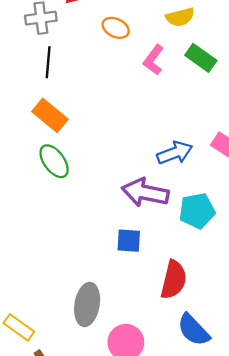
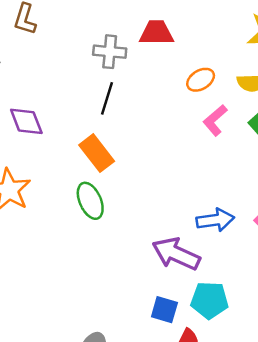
orange ellipse: (116, 28) -> (201, 80), moved, turned -70
cyan pentagon: (197, 211) -> (209, 300), moved
blue square: (129, 241) -> (164, 310), moved

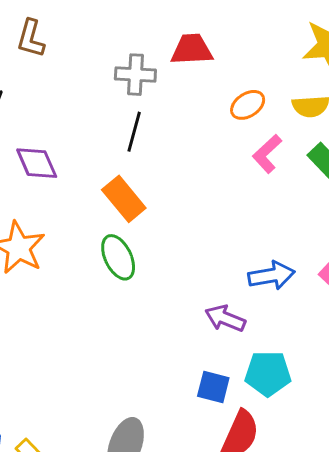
purple arrow: (176, 254) -> (225, 318), size x0.7

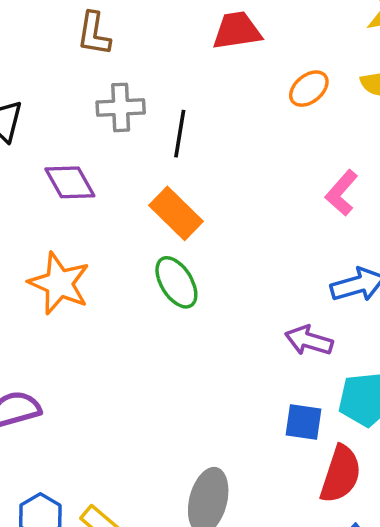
brown L-shape: (31, 38) -> (94, 34), moved
gray cross: (135, 75) -> (121, 107), moved
pink L-shape: (267, 154) -> (342, 193), moved

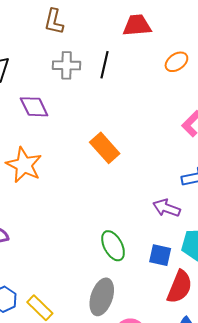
black line: (180, 134) -> (105, 65), moved
orange rectangle: (176, 213) -> (105, 148), moved
green ellipse: (176, 282) -> (113, 246), moved

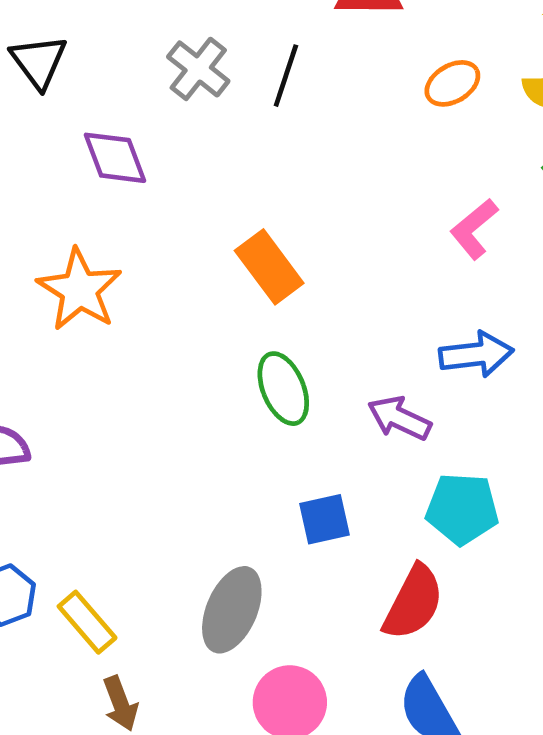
gray cross: (67, 65) -> (198, 69), turned 32
green ellipse: (113, 246) -> (283, 389), moved
blue square: (160, 255) -> (324, 519), moved, turned -30

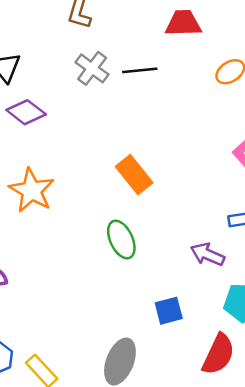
black line: (286, 76) -> (140, 70), turned 68
purple diamond: (115, 158) -> (26, 112), moved, turned -30
green ellipse: (283, 389) -> (121, 240), moved

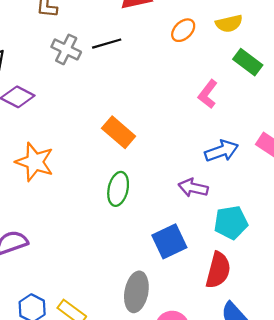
green ellipse: (121, 240) -> (118, 189), turned 48
blue square: (169, 311) -> (169, 241), size x1.4

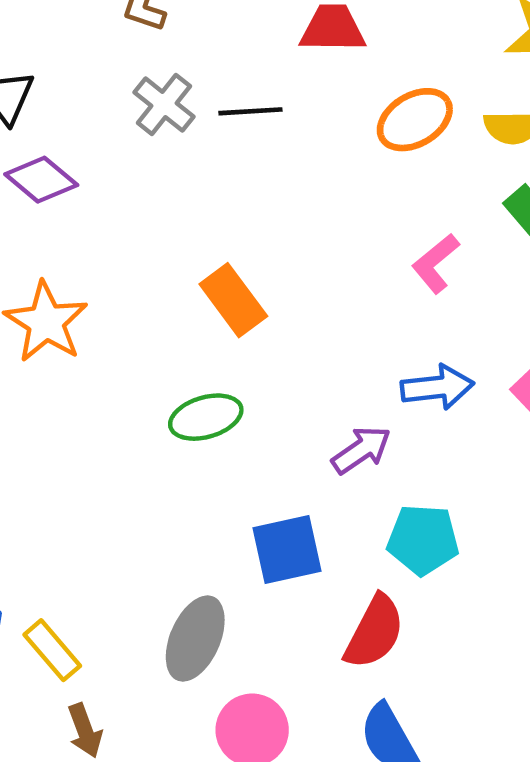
orange ellipse: (183, 30) -> (415, 120), size x1.4
purple arrow: (193, 188) -> (361, 450), turned 120
green ellipse: (118, 189) -> (206, 417), turned 48

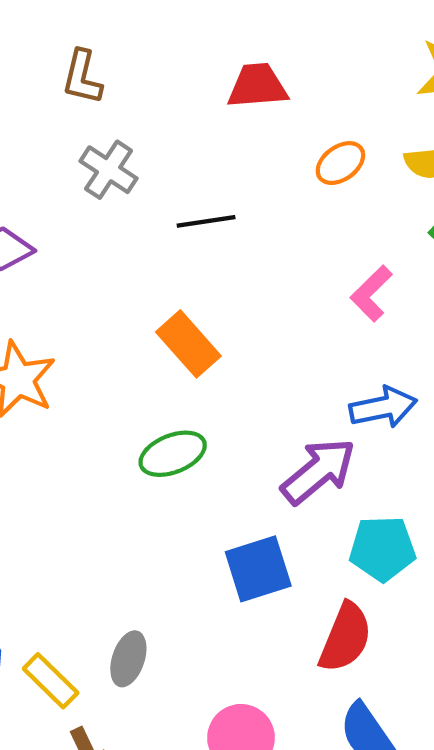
black line: (250, 111) -> (206, 221), moved
orange ellipse: (415, 120) -> (340, 163), size x0.7
purple arrow: (361, 450) -> (318, 471), size x1.4
gray ellipse: (195, 639) -> (128, 659), moved, size x0.7

